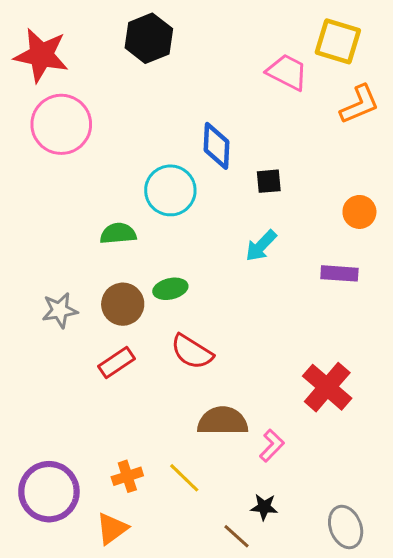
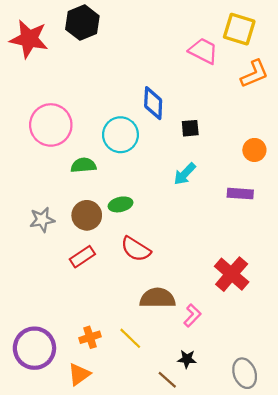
black hexagon: (149, 38) -> (82, 23), moved
pink circle: (61, 124) -> (51, 125), moved

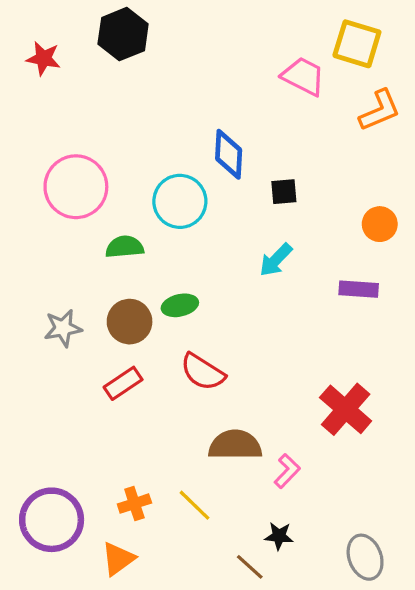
red star: (29, 39) -> (43, 58), size x0.6

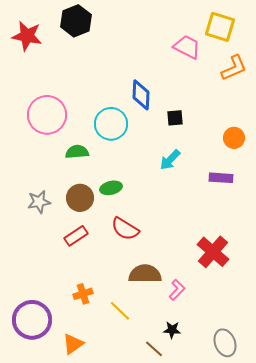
red star: (43, 58) -> (27, 36), size x1.4
orange cross: (134, 504) -> (83, 294), moved

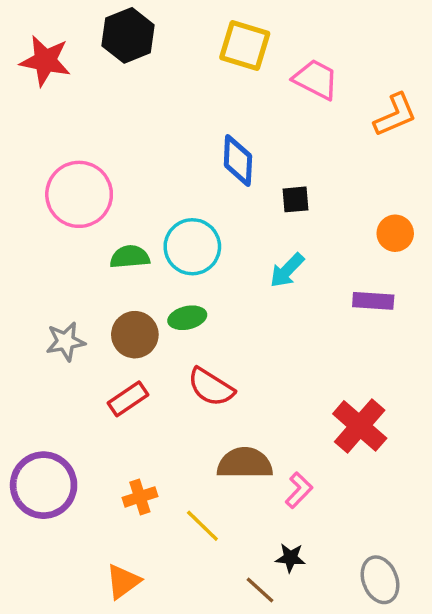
yellow square: (220, 27) -> (245, 46), moved
cyan circle: (111, 124) -> (192, 247), moved
purple circle: (32, 320) -> (44, 485), moved

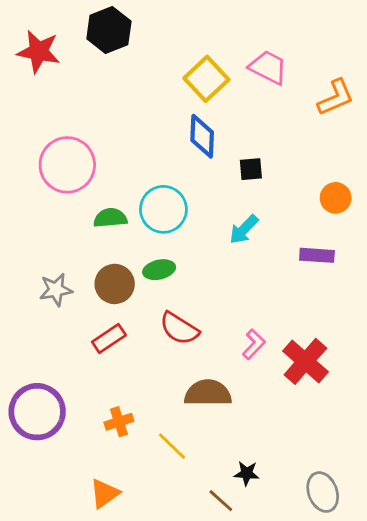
yellow square: (245, 46) -> (206, 79), moved, turned 30
pink L-shape: (299, 490) -> (254, 344), moved

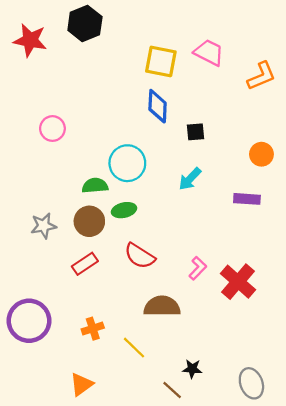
yellow square: (206, 79) -> (161, 61), turned -36
pink circle: (67, 165) -> (52, 129), size x0.6
green semicircle: (110, 218) -> (95, 186), moved

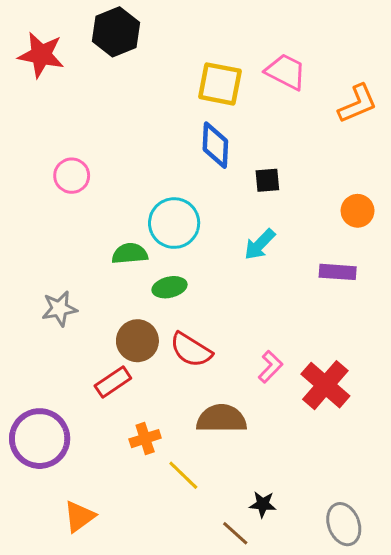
brown circle: (89, 221) -> (137, 341), moved
red rectangle: (85, 264) -> (113, 382), moved
orange cross: (93, 329) -> (145, 439), moved
orange triangle: (82, 384) -> (79, 516), moved

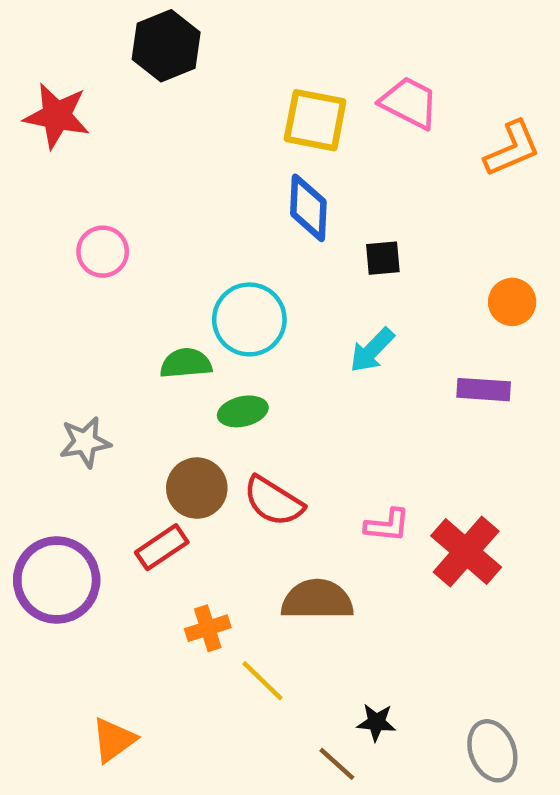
red star: (41, 55) -> (57, 116), moved
pink L-shape: (270, 367) -> (387, 525), turned 52
purple circle: (40, 439) -> (57, 580), moved

